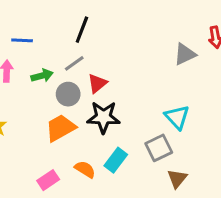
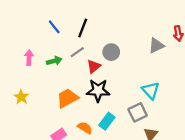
blue line: (22, 40) -> (54, 27), moved, turned 48
gray circle: (68, 94) -> (111, 52), moved

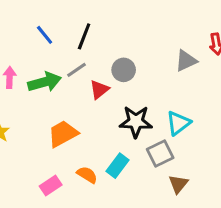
green arrow: (54, 61) -> (45, 82), size x1.5
black star: (98, 90) -> (136, 122), moved
cyan triangle: (151, 90) -> (178, 123), turned 36

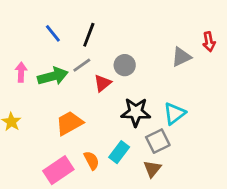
orange semicircle: (87, 175) -> (92, 160), turned 30
brown triangle: (178, 184) -> (152, 169), moved
pink rectangle: (51, 185) -> (58, 170), size x1.5

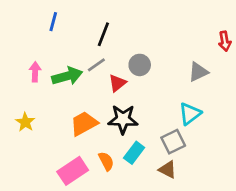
blue line: (53, 33) -> (53, 22), moved, turned 54
gray triangle: (181, 57) -> (198, 72), moved
black star: (136, 112) -> (123, 119), moved
brown triangle: (152, 169) -> (168, 170), turned -42

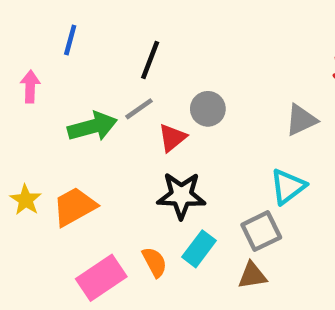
pink arrow: (35, 72) -> (30, 87), moved
orange trapezoid: (84, 123) -> (75, 207), moved
brown triangle: (168, 170) -> (252, 275), turned -36

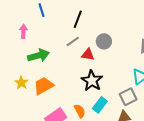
blue line: (70, 40) -> (41, 10), turned -32
green arrow: (92, 127) -> (38, 55), moved
red triangle: (172, 138) -> (88, 54), turned 48
black star: (181, 195) -> (92, 81), turned 30

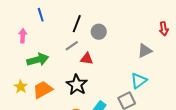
gray circle: (104, 41) -> (99, 32), moved
black star: (92, 81) -> (77, 85), moved

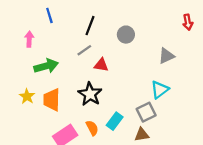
red arrow: (164, 29) -> (188, 22), moved
gray circle: (99, 32) -> (126, 35), moved
orange trapezoid: (43, 90) -> (52, 100), turned -60

